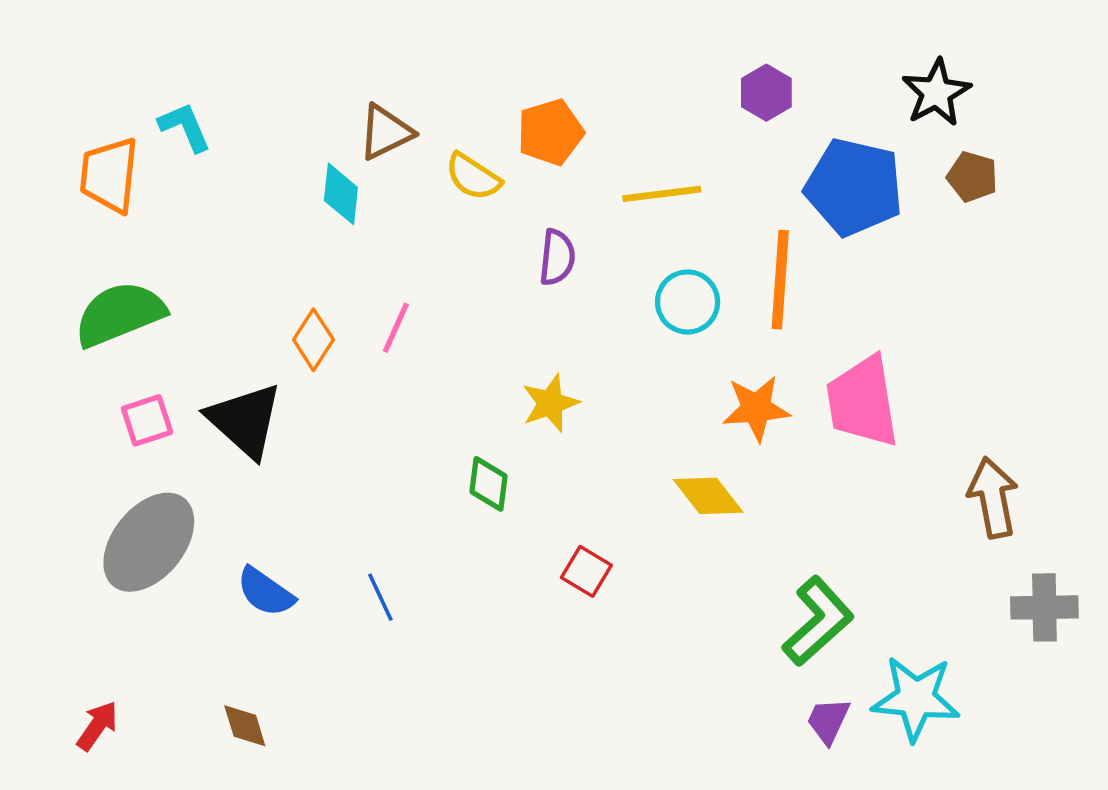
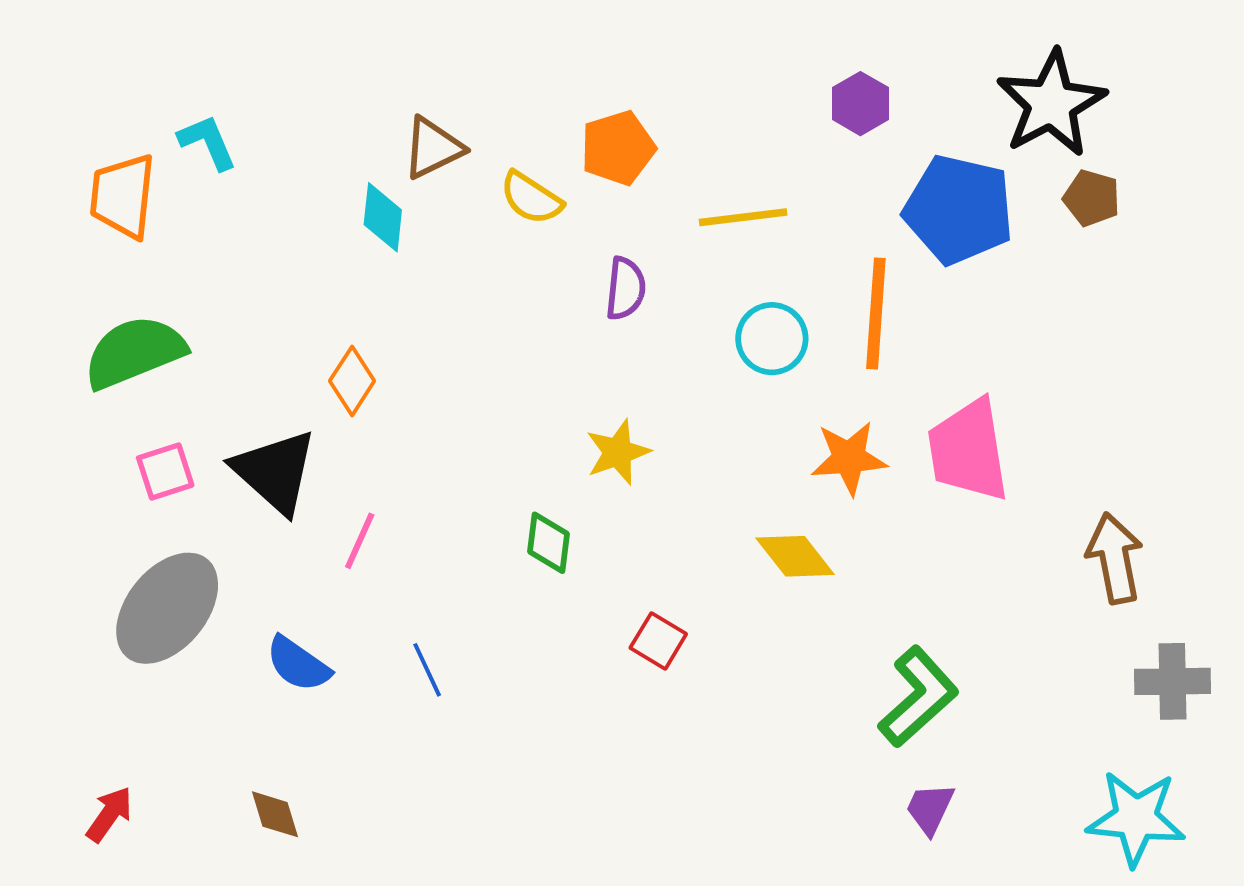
black star: (936, 93) -> (1051, 104), size x1.4
pink line: (396, 328) -> (360, 541), moved
cyan star: (916, 698) -> (1136, 818), moved

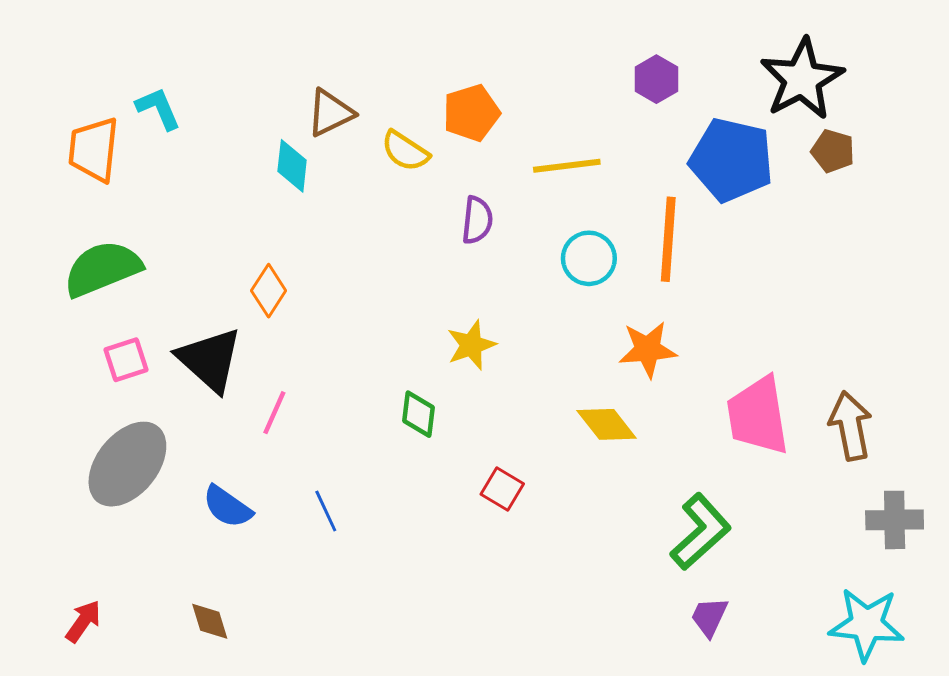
pink trapezoid: (968, 450) -> (758, 416), moved

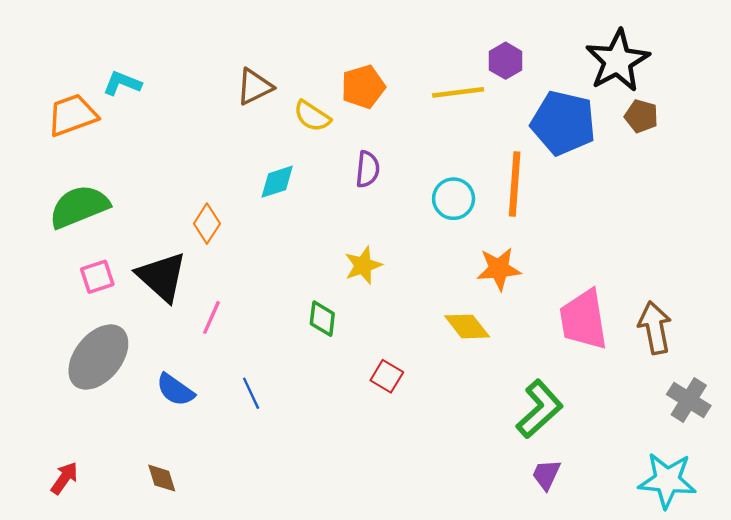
cyan L-shape: (158, 108) -> (122, 83), turned -45
orange trapezoid: (94, 150) -> (72, 115), turned 64
cyan diamond: (292, 166) -> (277, 182), moved, turned 66
yellow line: (567, 166) -> (458, 92), moved
gray cross: (895, 520) -> (689, 400), turned 33

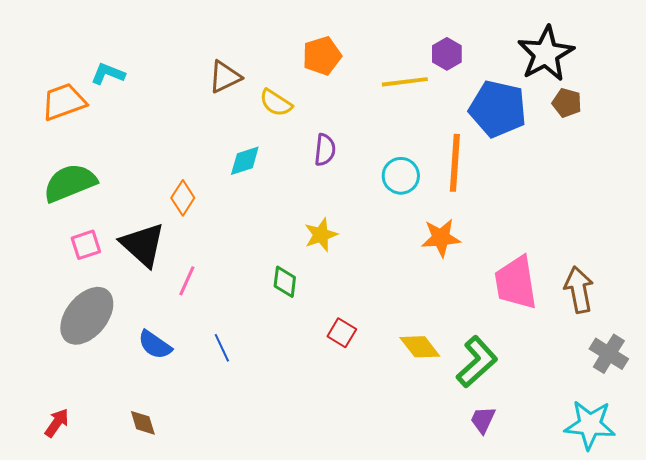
orange pentagon: (363, 87) -> (322, 56), moved
yellow diamond: (467, 326) -> (420, 347), moved

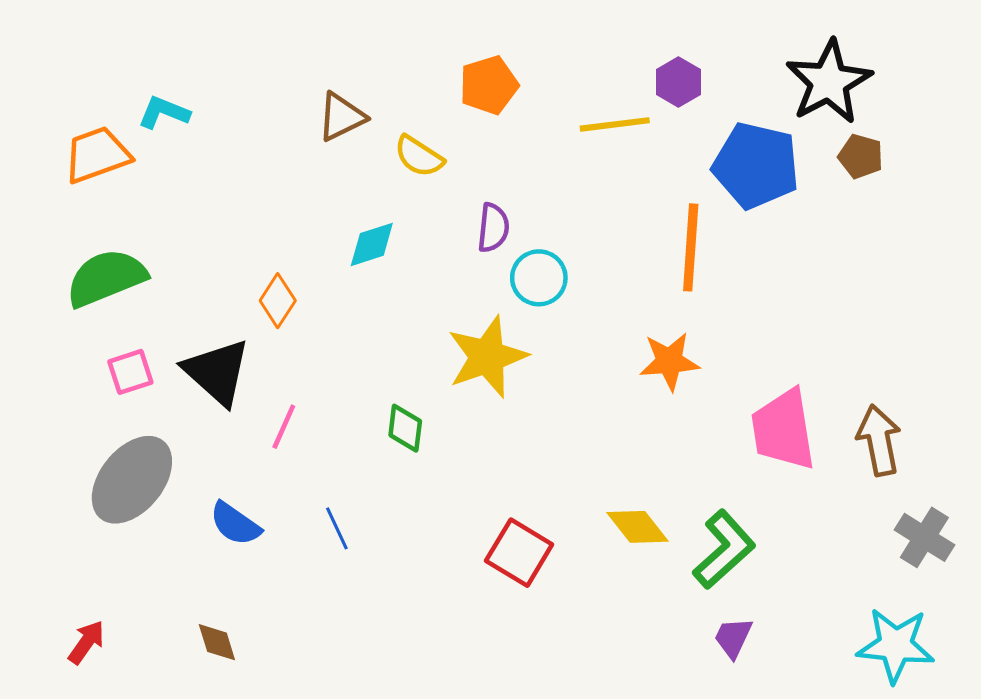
cyan circle: (401, 176) -> (539, 278), moved
yellow star: (321, 235) -> (487, 357), size x1.6
green diamond: (285, 282) -> (405, 428), moved
red square: (342, 333) -> (519, 553), moved, size x1.5

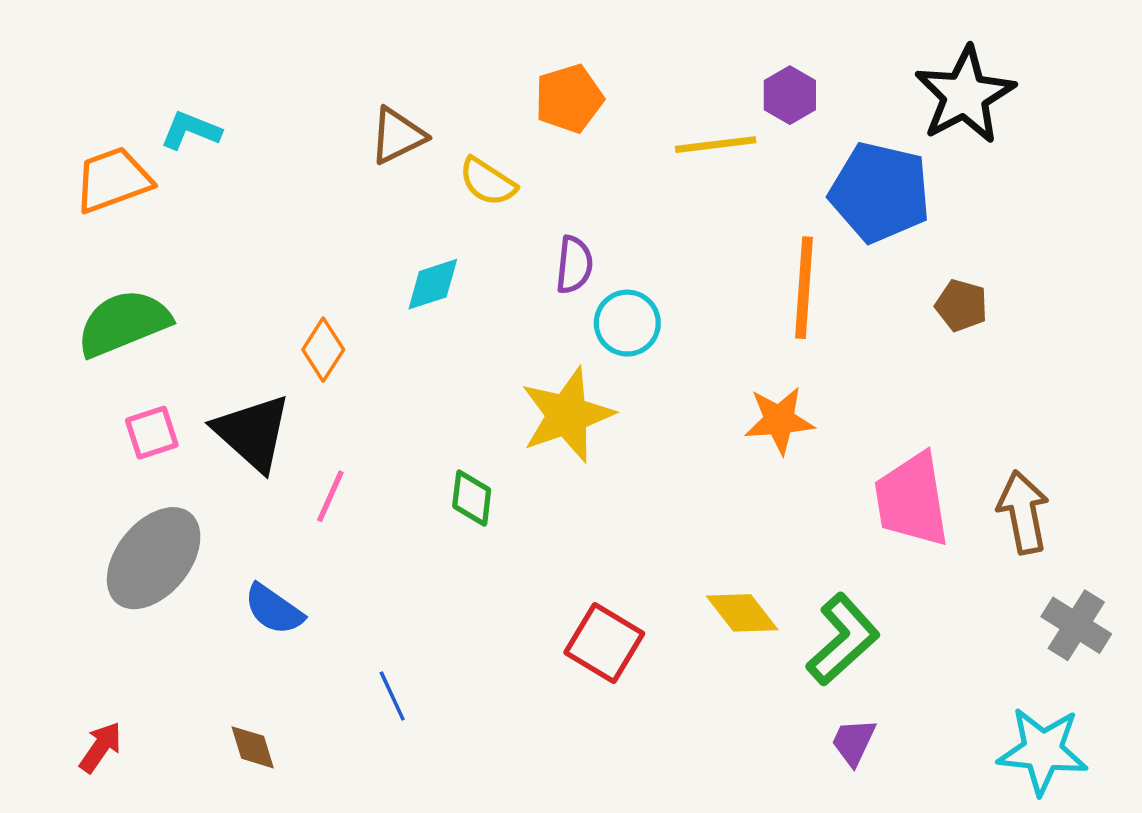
brown pentagon: (861, 156) -> (961, 305), moved
blue line: (337, 528) -> (392, 696), moved

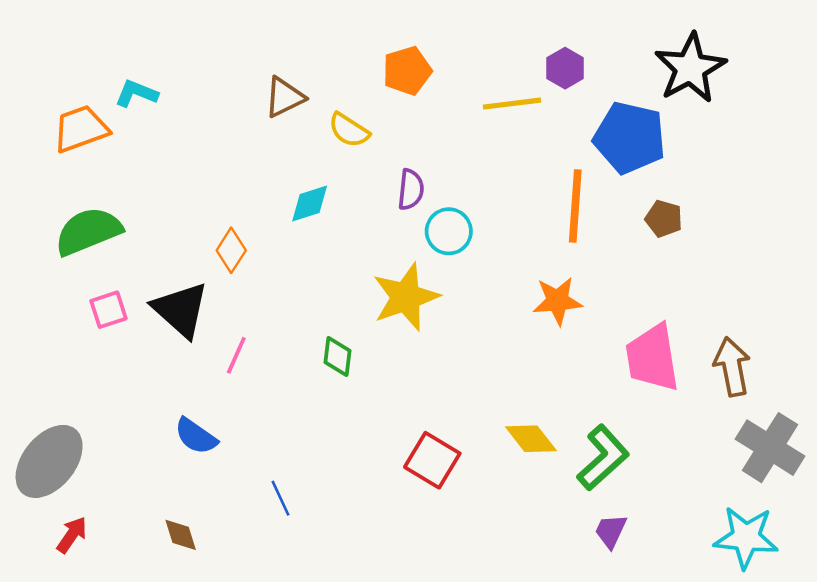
brown pentagon: (961, 305) -> (664, 219), moved
gray ellipse: (154, 558) -> (49, 461), moved
gray cross: (1076, 625) -> (770, 448), size x1.4

